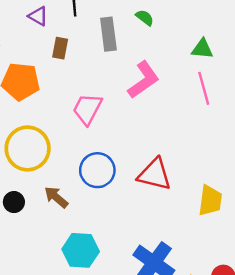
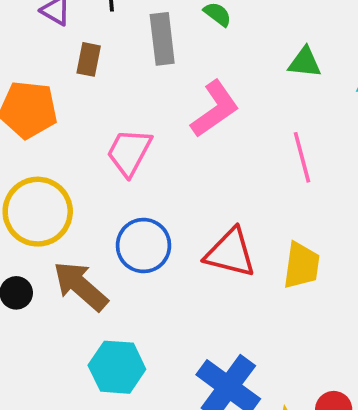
pink line: (204, 88) -> (302, 157), moved
brown arrow: (56, 197) -> (81, 286), size x1.5
yellow trapezoid: (210, 201) -> (301, 265), moved

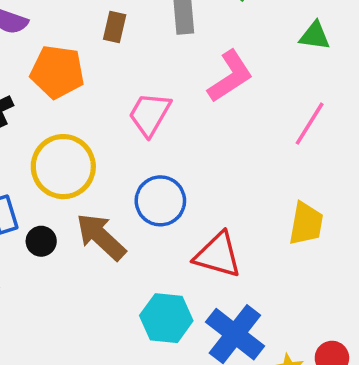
pink line: (302, 157) -> (310, 124), turned 45
red triangle: (230, 253) -> (218, 255), moved
cyan hexagon: (117, 367) -> (166, 318), moved

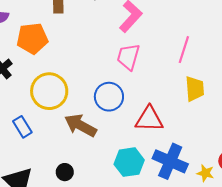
pink trapezoid: (150, 114) -> (128, 57), moved
pink line: (310, 124) -> (184, 50), moved
black circle: (41, 241) -> (65, 172), moved

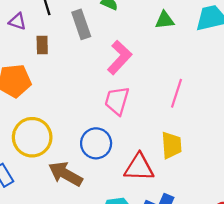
yellow trapezoid: (195, 89) -> (171, 145), moved

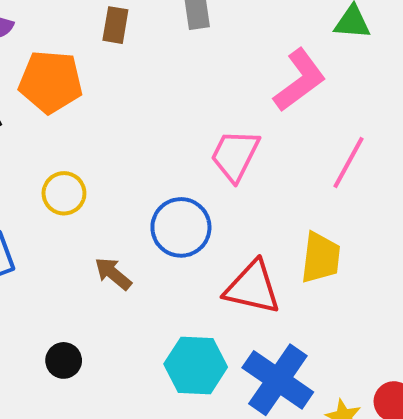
pink L-shape: (120, 57) -> (300, 80), moved
yellow circle: (32, 137) -> (64, 193), size x0.6
brown arrow: (66, 174) -> (113, 274), size x0.6

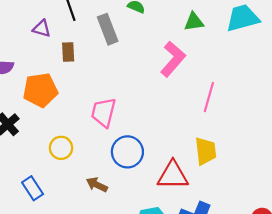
pink trapezoid: (235, 155) -> (104, 112), moved

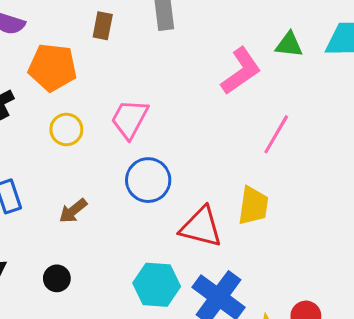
green triangle: (194, 22) -> (289, 45), moved
yellow circle: (61, 148) -> (66, 129), moved
brown arrow: (97, 185) -> (73, 211), moved, turned -80

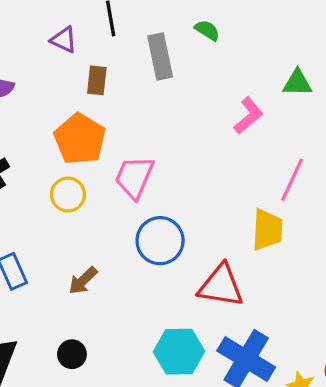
orange pentagon: (53, 67) -> (80, 139), moved, turned 30
pink L-shape: (241, 71) -> (248, 116), size x0.7
yellow trapezoid: (253, 206) -> (267, 230), moved

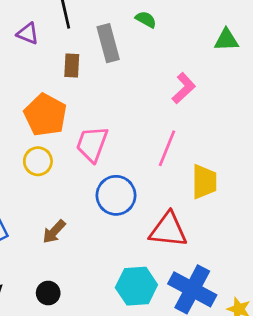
brown rectangle: (97, 80) -> (72, 65), moved
green triangle: (297, 83) -> (226, 40), moved
pink line: (292, 180) -> (167, 148), moved

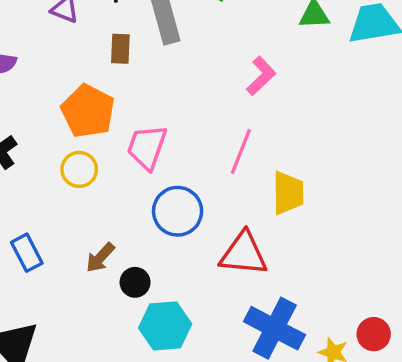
cyan hexagon: (136, 286) -> (165, 326), moved
black circle: (48, 293) -> (135, 282), moved

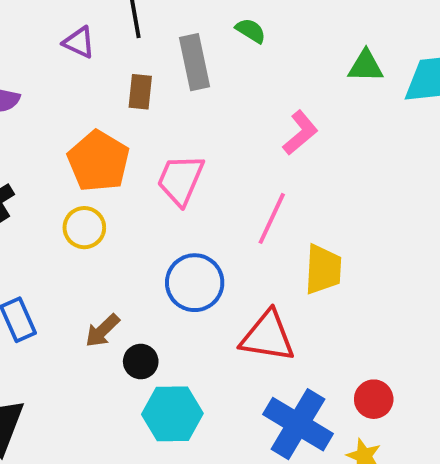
pink trapezoid: (147, 147) -> (181, 180), moved
red circle: (374, 334) -> (374, 399), moved

